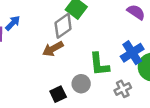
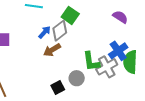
blue arrow: (13, 23) -> (45, 32), moved
gray cross: (123, 89) -> (107, 67), moved, size x1.5

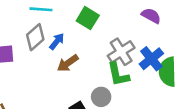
gray diamond: (60, 31) -> (35, 37), moved
gray cross: (107, 67) -> (121, 52), moved

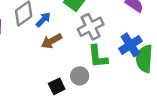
gray cross: (121, 52) -> (91, 27), moved

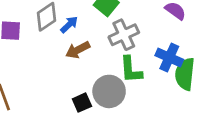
blue cross: (130, 45) -> (169, 57), turned -35
gray circle: (80, 76) -> (109, 91), size x1.5

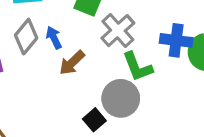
blue arrow: (69, 25) -> (54, 38), turned -54

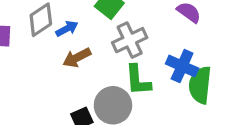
blue arrow: (54, 38) -> (67, 29), turned 70

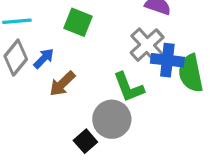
gray cross: (130, 40) -> (147, 45), moved

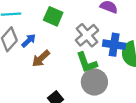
gray cross: (147, 45) -> (87, 35), moved
gray circle: (112, 119) -> (94, 82), moved

